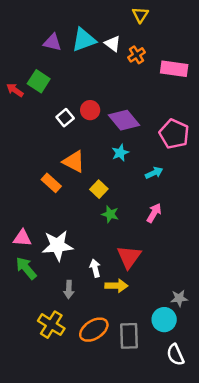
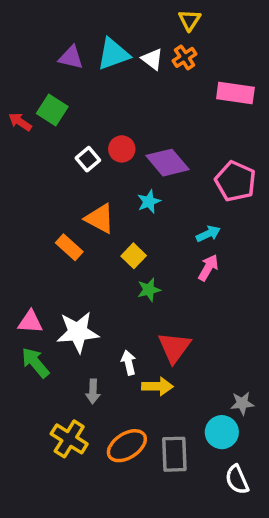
orange cross: (137, 55) -> (185, 57), moved
cyan star: (120, 153) -> (149, 202), moved
pink arrow: (154, 213) -> (208, 268), moved
green star: (110, 214) -> (149, 290), turned -30

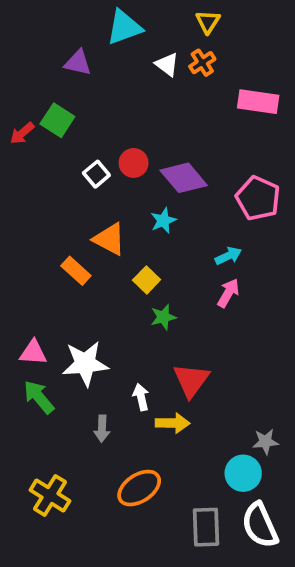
cyan triangle: (113, 54) -> (124, 27), moved
red arrow: (20, 122) -> (22, 133), turned -75
yellow cross: (69, 439) -> (50, 495), moved
gray rectangle: (174, 454) -> (206, 527), moved
white semicircle: (237, 480) -> (260, 525), size x1.4

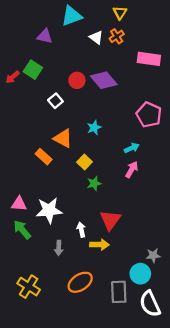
red circle: (134, 163) -> (77, 80), moved
purple diamond: (184, 178) -> (104, 80), moved
gray rectangle: (206, 527) -> (119, 292), moved

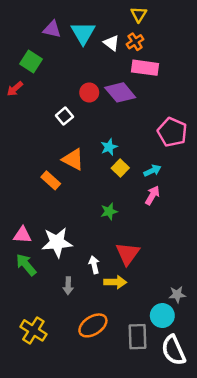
cyan triangle: (72, 16) -> (83, 33), moved, turned -40
purple triangle: (45, 36) -> (52, 29), moved
pink rectangle: (149, 59) -> (145, 68), moved
green square: (33, 70) -> (31, 62), moved
yellow square: (84, 162) -> (120, 168), moved

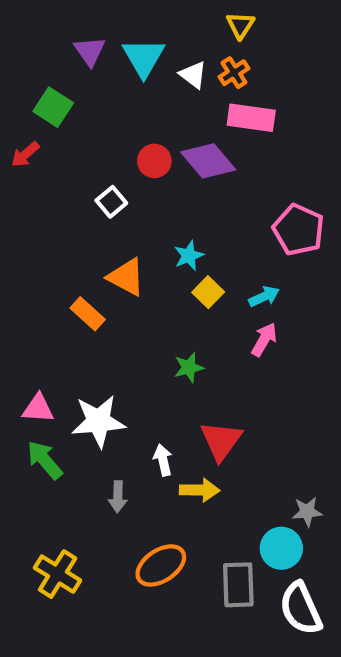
purple triangle: (52, 29) -> (90, 51), turned 42

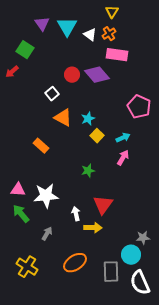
orange triangle: (126, 277) -> (63, 118), moved
gray arrow: (118, 497) -> (47, 234), moved, turned -152

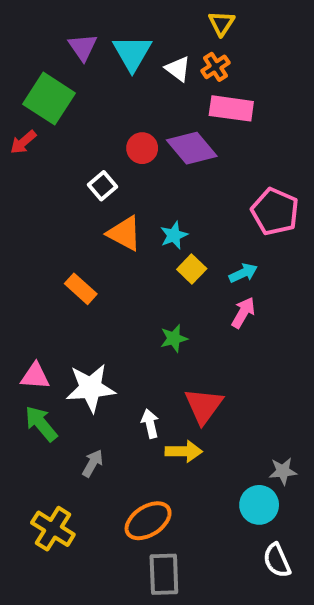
green square: (25, 50) -> (49, 99), size x1.4
gray rectangle: (111, 272) -> (164, 574), moved
white semicircle: (140, 283) -> (277, 560), size x0.7

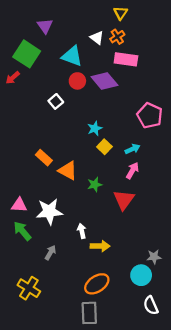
cyan triangle: (132, 53) -> (72, 56), moved, turned -40
orange triangle: (124, 233) -> (68, 171), moved
red triangle: (204, 406) -> (124, 200), moved
orange ellipse: (148, 521) -> (97, 284), moved

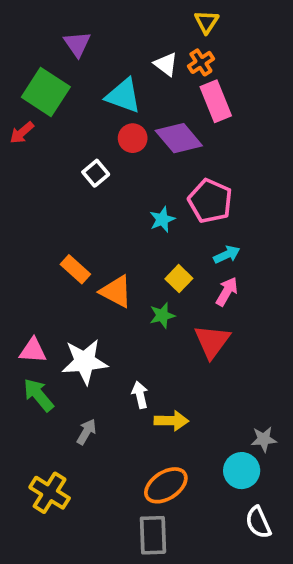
pink rectangle: (126, 59) -> (216, 101), turned 60
pink pentagon: (150, 115) -> (210, 201), moved
yellow square: (104, 147) -> (179, 279), moved

